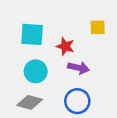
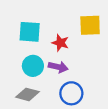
yellow square: (98, 27) -> (90, 25), size x1.5
purple arrow: (79, 68) -> (58, 67), moved

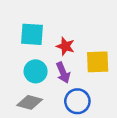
yellow square: (90, 25) -> (98, 62), moved
purple arrow: (58, 67) -> (63, 73), turned 54

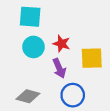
cyan square: (32, 34) -> (30, 17), moved
cyan circle: (36, 71) -> (33, 47), moved

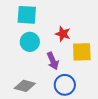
red star: (62, 44) -> (63, 34), moved

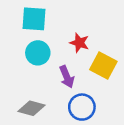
yellow square: (82, 52) -> (103, 65), turned 30

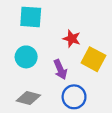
cyan circle: (38, 53) -> (26, 57), moved

